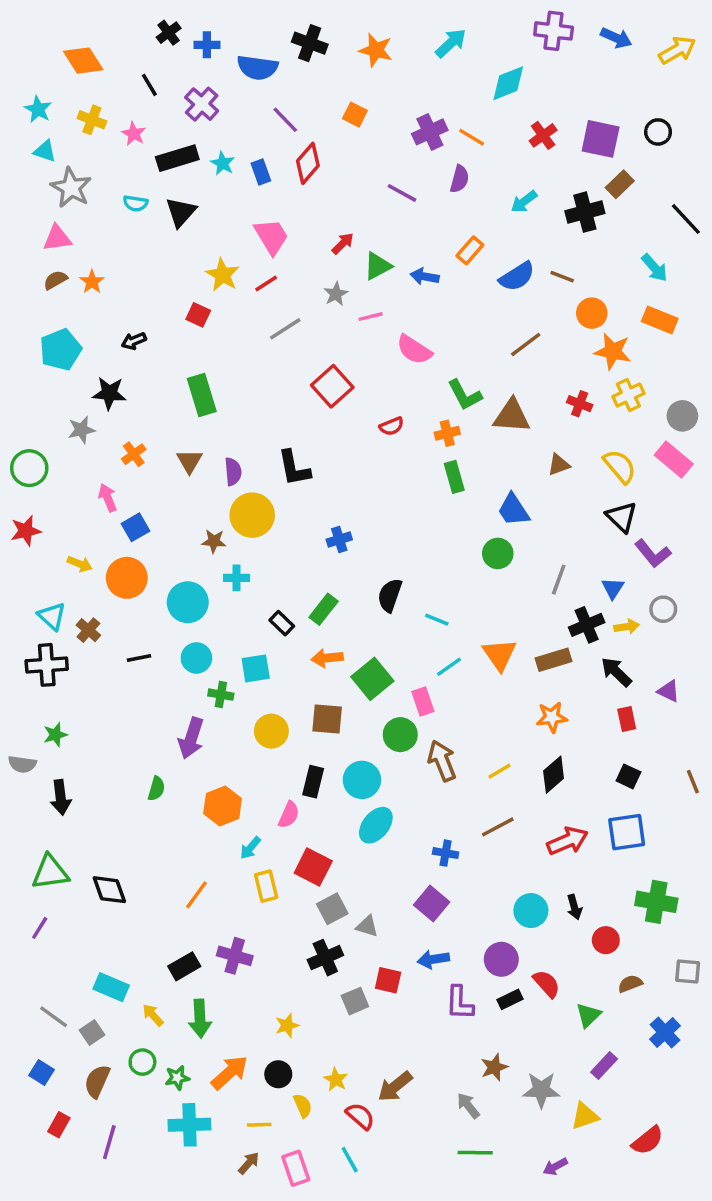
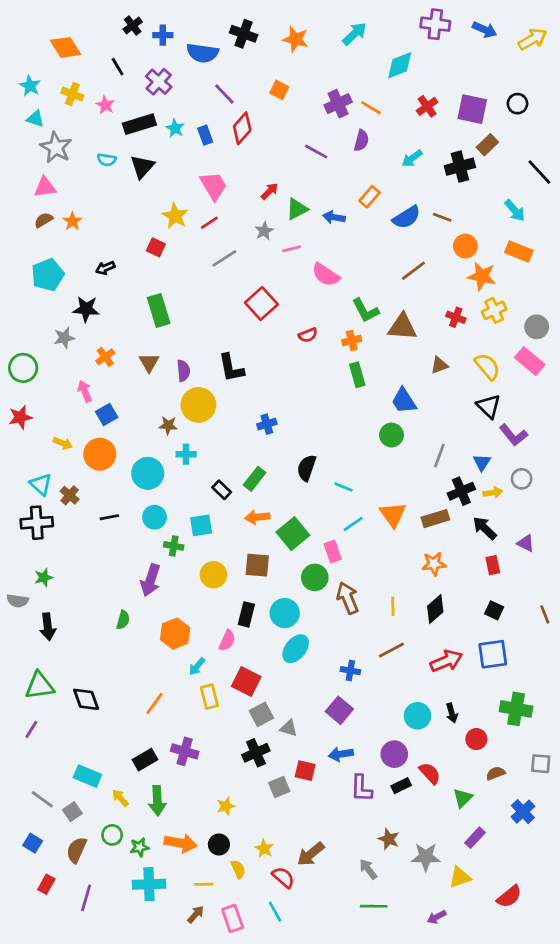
yellow line: (500, 771) -> (393, 606), turned -60
brown star: (494, 1067) -> (389, 839), turned -30
orange arrow: (230, 1073) -> (181, 843), turned 52

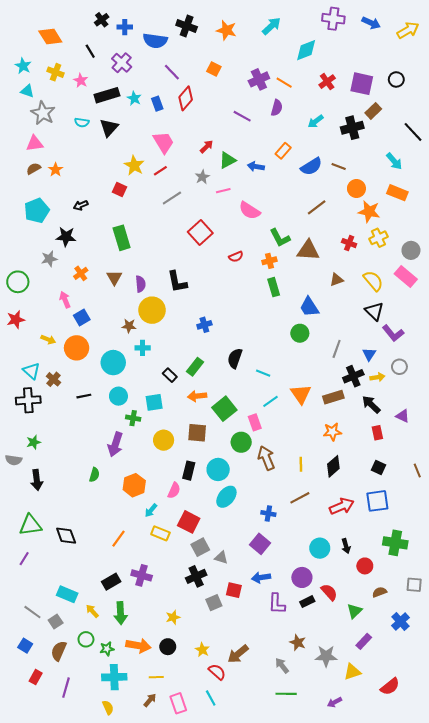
yellow rectangle: (209, 697) -> (160, 533), turned -54
yellow semicircle: (238, 869) -> (108, 707), moved

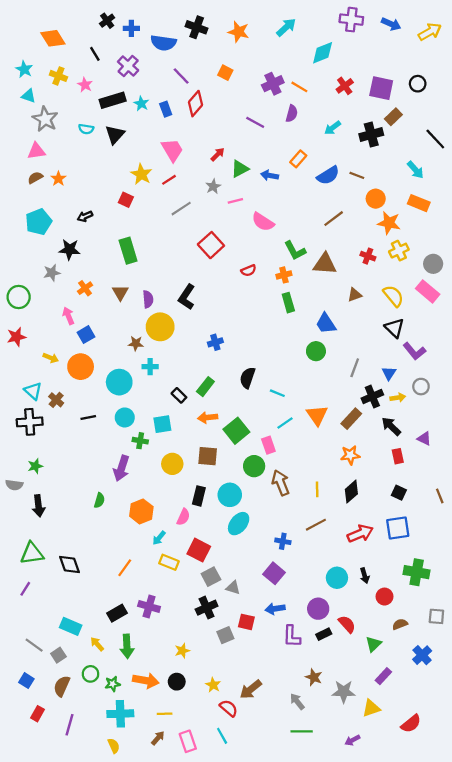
black L-shape: (177, 282) -> (187, 297), turned 45
brown rectangle: (333, 397) -> (351, 419), turned -30

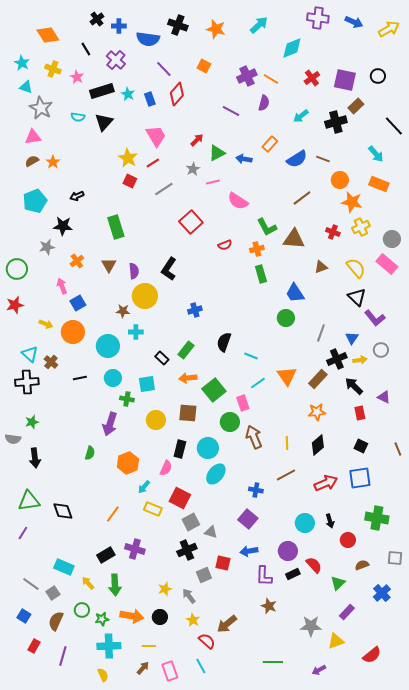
red square: (126, 200) -> (130, 181), moved
brown star: (314, 677) -> (269, 606), moved
gray arrow: (297, 702) -> (189, 596), moved

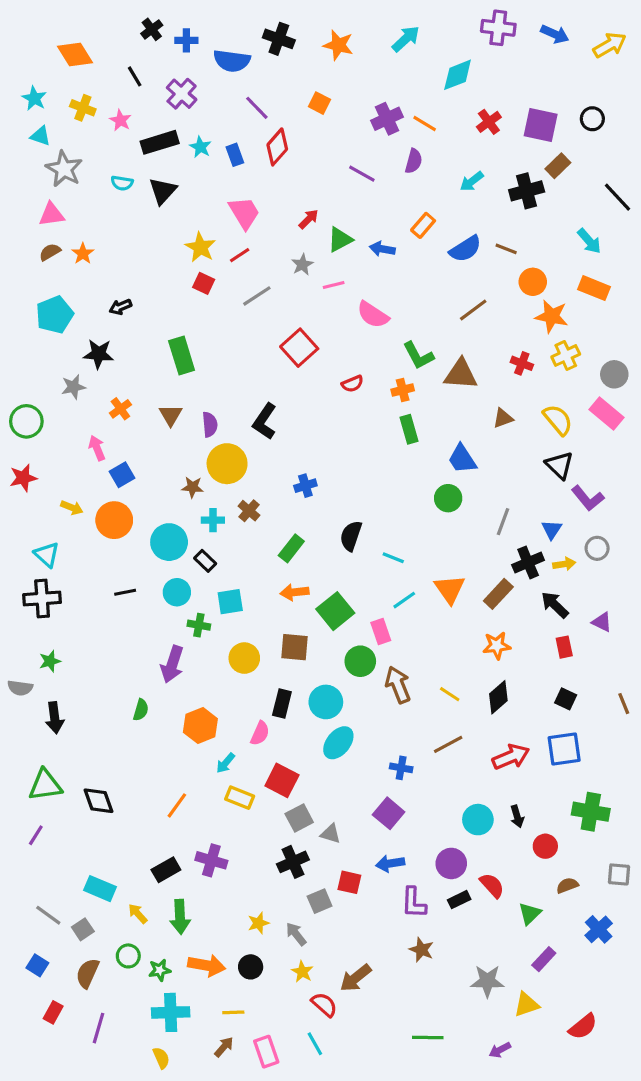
black rectangle: (162, 358) -> (205, 561), moved
brown cross: (51, 362) -> (249, 511), moved
yellow line: (287, 443) -> (450, 694), turned -56

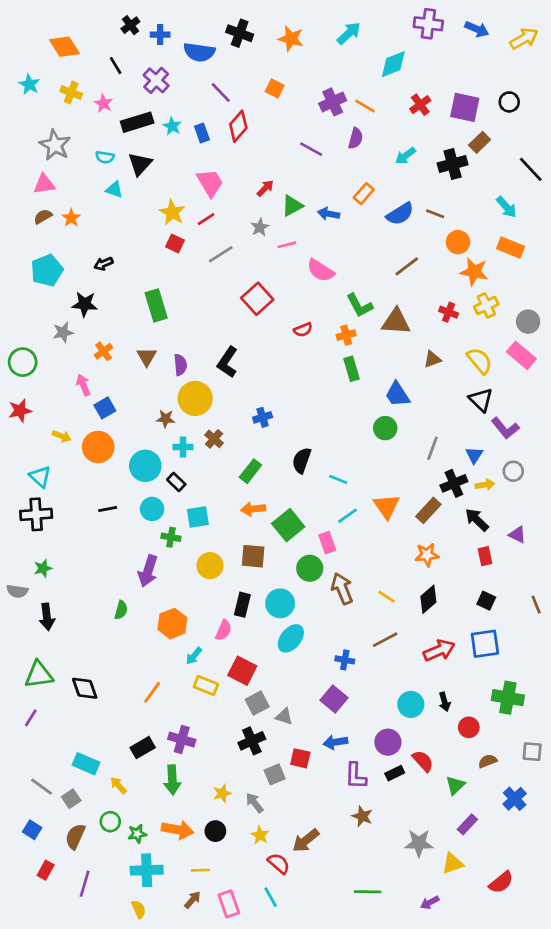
cyan triangle: (40, 136) -> (114, 190), moved
green arrow: (180, 917) -> (172, 780), moved

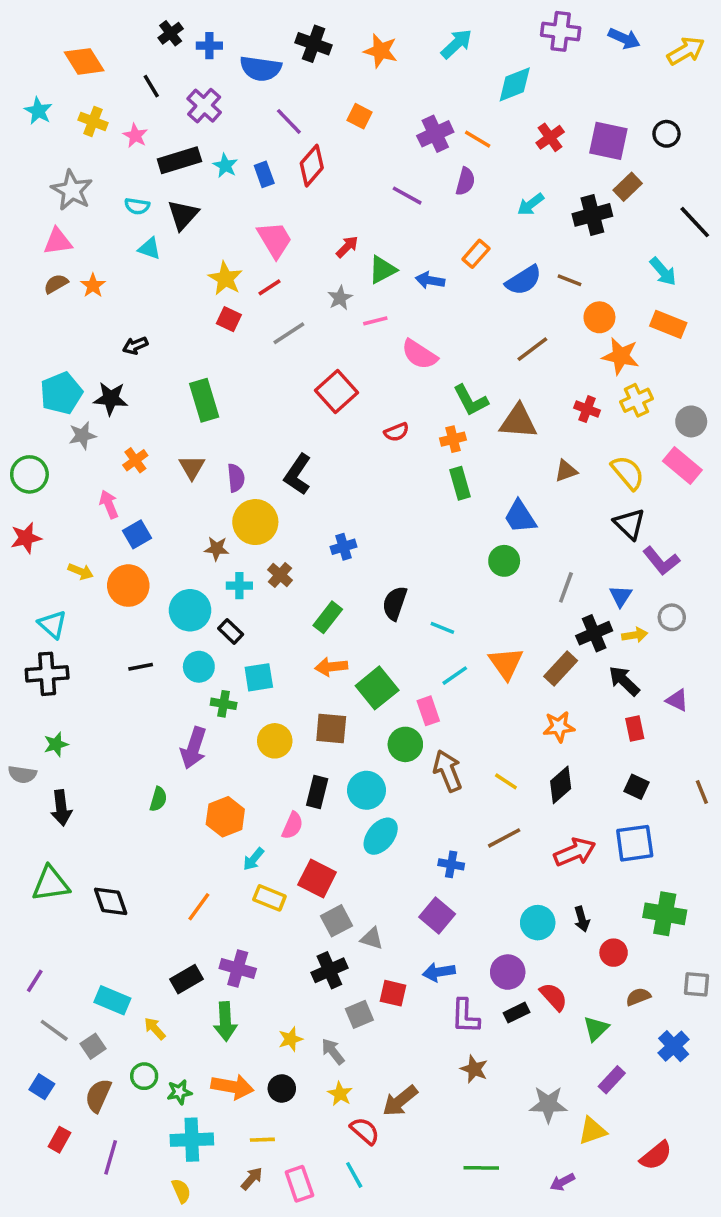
cyan pentagon: (47, 270) -> (61, 393), moved
purple line: (31, 718) -> (35, 981), moved

